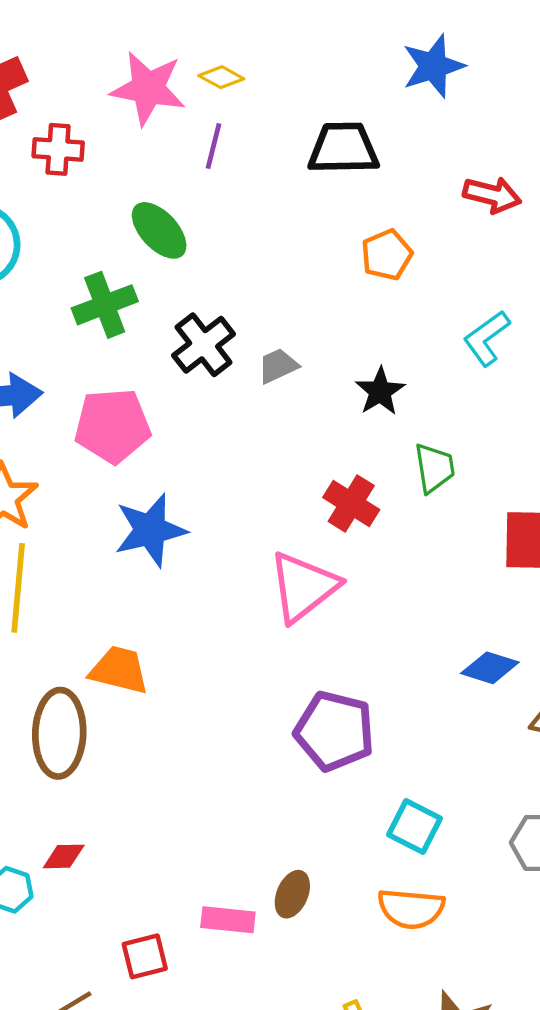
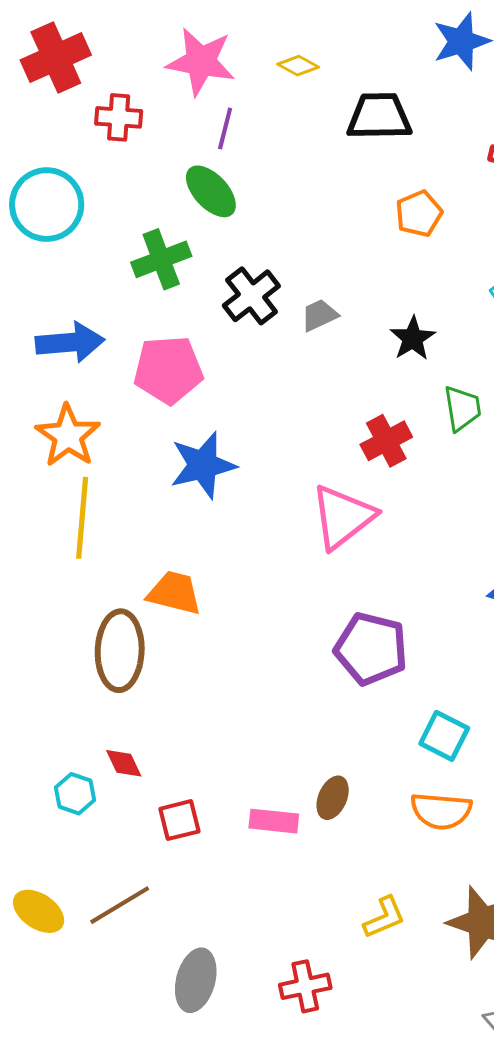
yellow diamond: (221, 77) -> (298, 66), moved
purple line: (214, 146) -> (225, 128), moved
red cross: (351, 503) -> (386, 441), turned 30
red diamond: (64, 856) -> (124, 763), turned 66
red square: (145, 956) -> (179, 820), moved

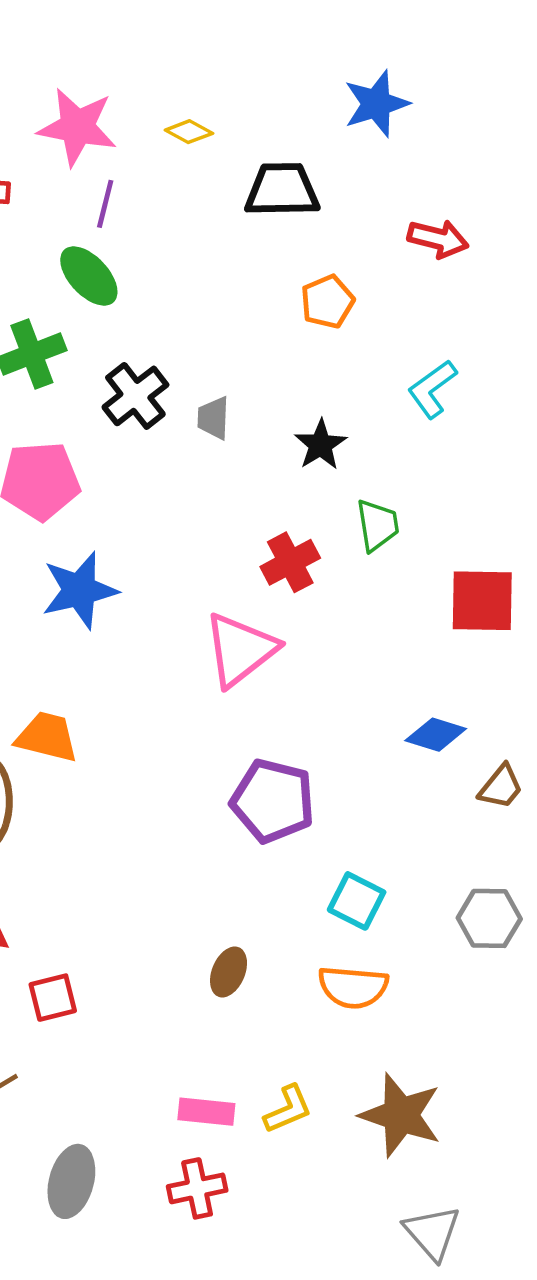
gray trapezoid: (319, 315) -> (213, 418), turned -63
pink rectangle: (274, 821) -> (206, 1112), moved

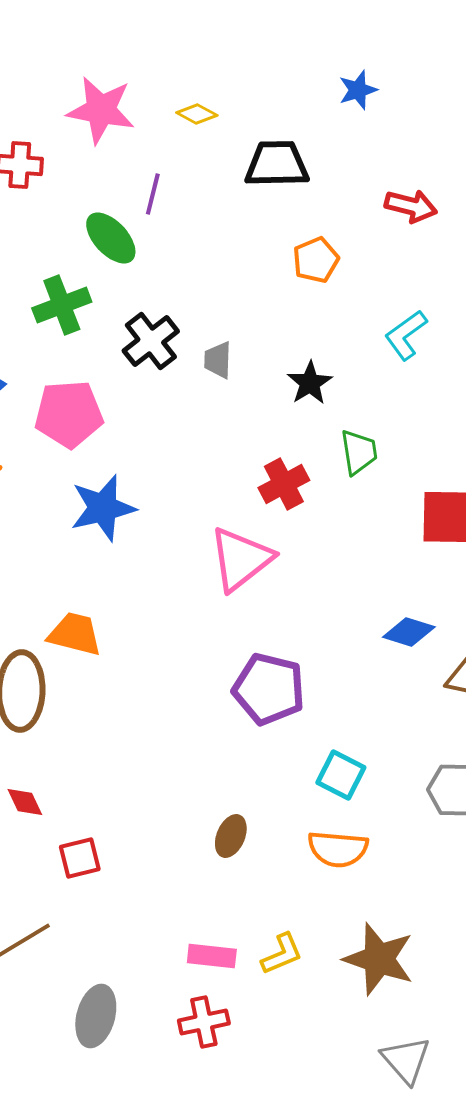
blue star: (376, 104) -> (358, 90), size x0.7
purple line: (105, 204) -> (153, 194), moved

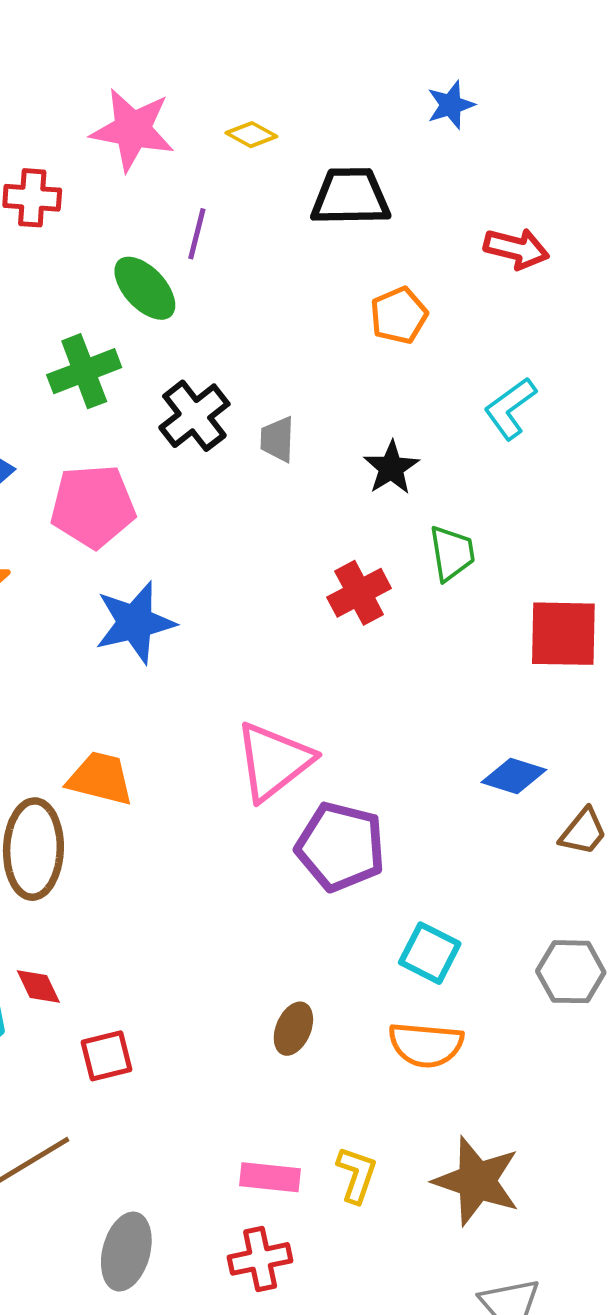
pink triangle: (241, 559) -> (274, 761), moved
yellow L-shape: (282, 954) -> (357, 1175), turned -48

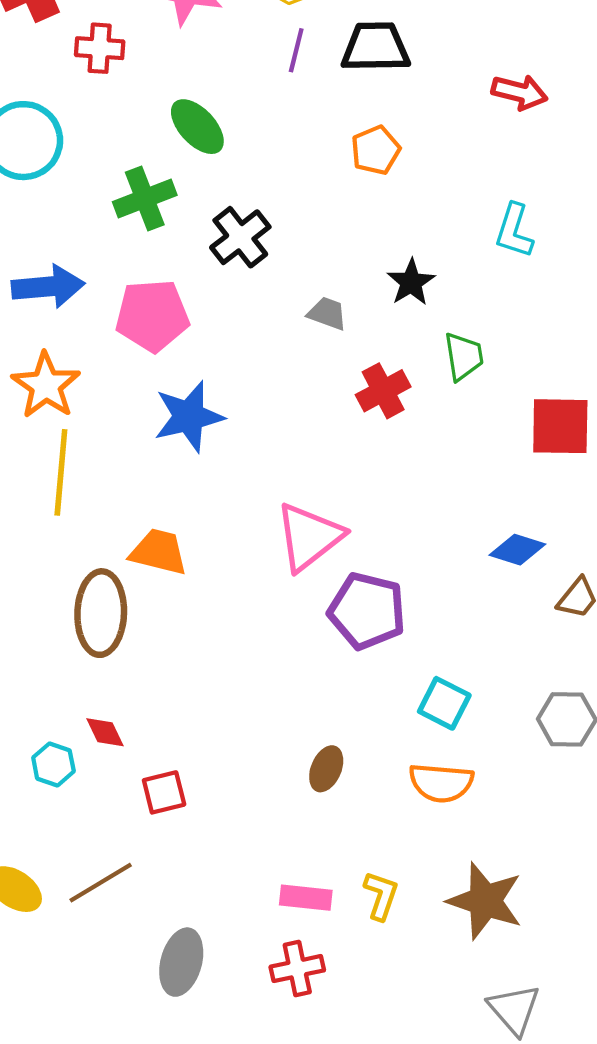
purple line: (197, 234) -> (296, 50), moved
orange pentagon: (399, 315) -> (376, 150), moved
cyan L-shape: (510, 408) -> (514, 231), turned -36
gray trapezoid: (277, 439) -> (327, 313), moved, turned 108

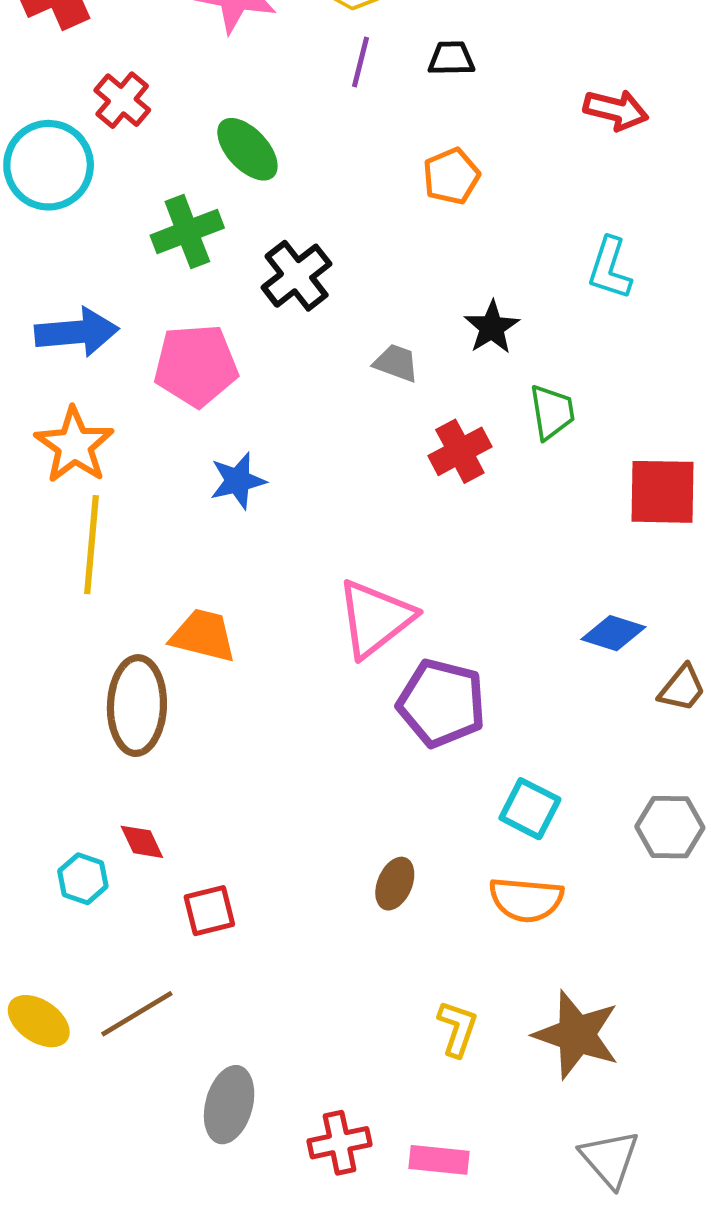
black trapezoid: (376, 47) -> (451, 58), size x0.6
red cross: (100, 48) -> (122, 100), moved, turned 36
blue star: (189, 417) -> (238, 481), size x0.7
pink rectangle: (306, 898) -> (439, 1160), moved
red cross: (297, 969) -> (340, 1143), moved

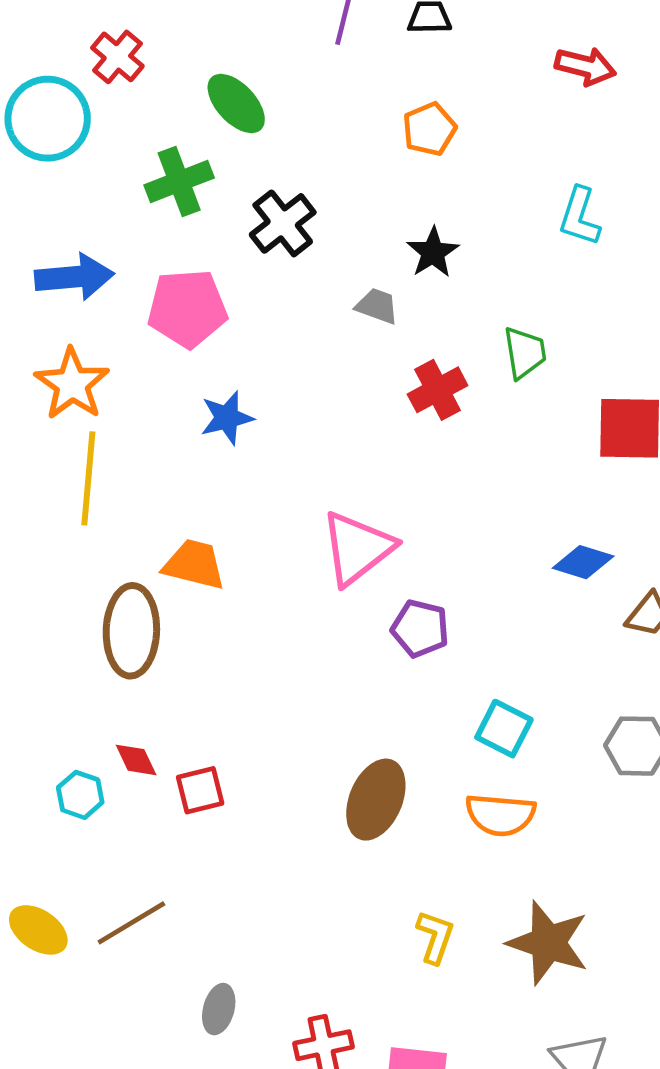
black star: (492, 327) -> (433, 252), moved
purple pentagon: (441, 703) -> (420, 628), size x0.7
brown ellipse: (395, 884) -> (376, 800), size x1.6
red square: (209, 911) -> (200, 790), moved
gray ellipse: (229, 1105) -> (219, 1009), size x0.7

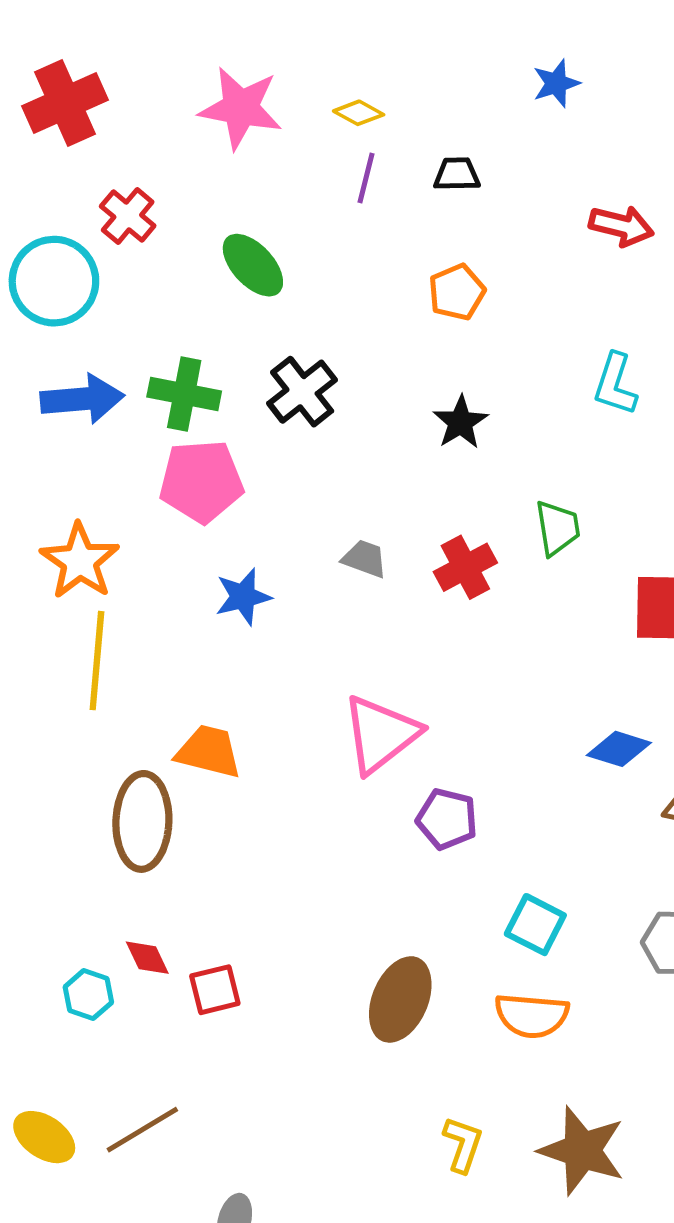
green cross: (179, 181) -> (184, 394), moved, turned 32
blue arrow: (74, 277) -> (82, 399), moved
gray trapezoid: (377, 306) -> (365, 559), moved

